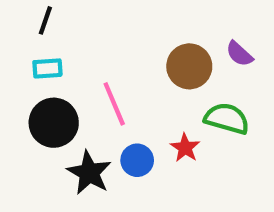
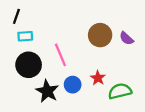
black line: (45, 20) -> (16, 16), moved
purple semicircle: (239, 54) -> (126, 38), moved
green semicircle: (227, 119) -> (120, 91), moved, turned -30

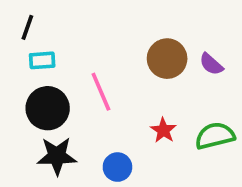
blue circle: (73, 85) -> (117, 167), moved
black star: (47, 91) -> (57, 156), moved, turned -30
green semicircle: (120, 91) -> (215, 136), moved

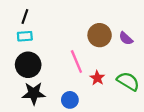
black line: (27, 27) -> (25, 16), moved
pink line: (101, 92) -> (76, 61), moved
green semicircle: (215, 136) -> (128, 81), turned 45

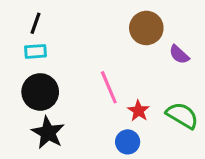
brown circle: (100, 35) -> (146, 28), moved
black star: (34, 93) -> (48, 133), turned 30
blue circle: (70, 100) -> (128, 142), moved

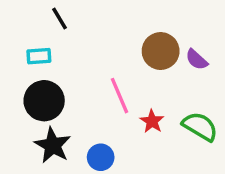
black line: (35, 23) -> (59, 18), moved, turned -50
brown circle: (146, 28) -> (161, 51), moved
blue circle: (128, 142) -> (101, 157), moved

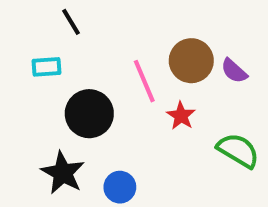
pink line: (119, 96) -> (144, 81), moved
black circle: (44, 101) -> (89, 114), moved
red star: (152, 121) -> (181, 116), moved

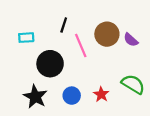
black line: (71, 22) -> (64, 25), moved, turned 49
red star: (181, 116) -> (101, 94), moved
blue circle: (120, 187) -> (72, 96), moved

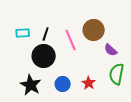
black line: (64, 25) -> (46, 34), moved
purple semicircle: (131, 40) -> (111, 50), moved
green semicircle: (133, 84) -> (117, 74), turned -110

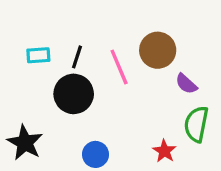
red star: (89, 83) -> (164, 151), moved
blue circle: (63, 84) -> (95, 154), moved
black star: (31, 85) -> (25, 143), moved

